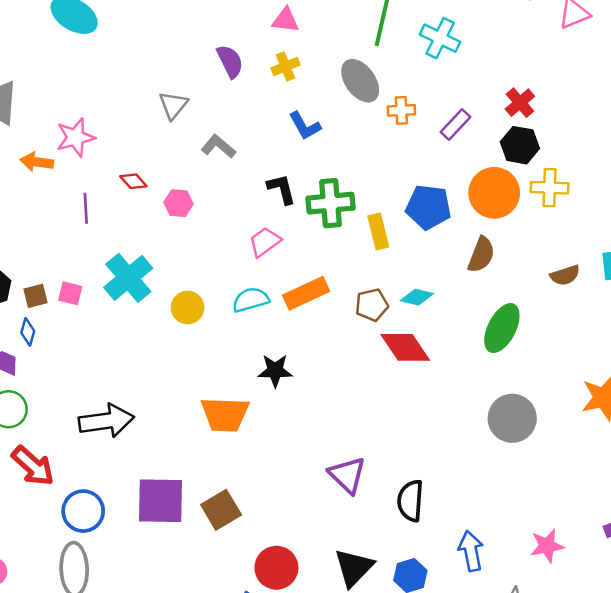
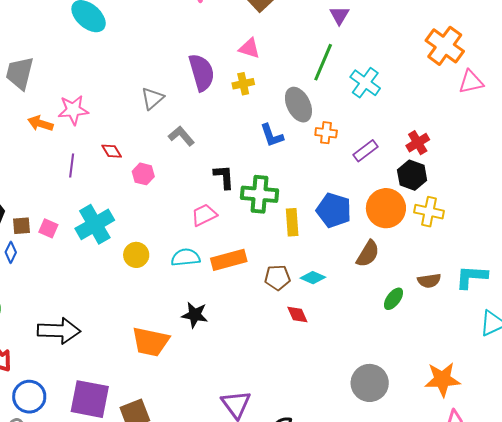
purple semicircle: (230, 61) -> (202, 72), size x1.4
blue L-shape: (305, 126) -> (272, 135), moved
green ellipse: (502, 328) -> (393, 299), moved, size x0.6
red diamond: (405, 347) -> (297, 315), size x0.6

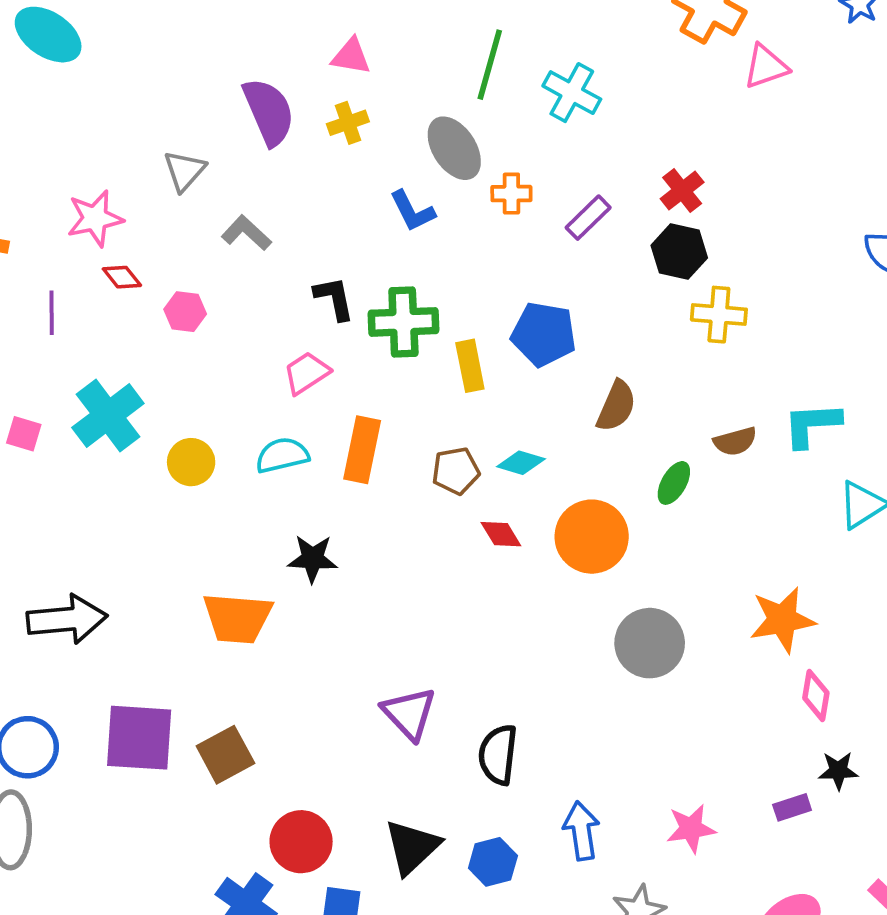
pink star: (73, 110) -> (95, 218), moved
orange circle: (386, 208) -> (592, 537), moved
orange rectangle: (229, 260) -> (362, 450), turned -56

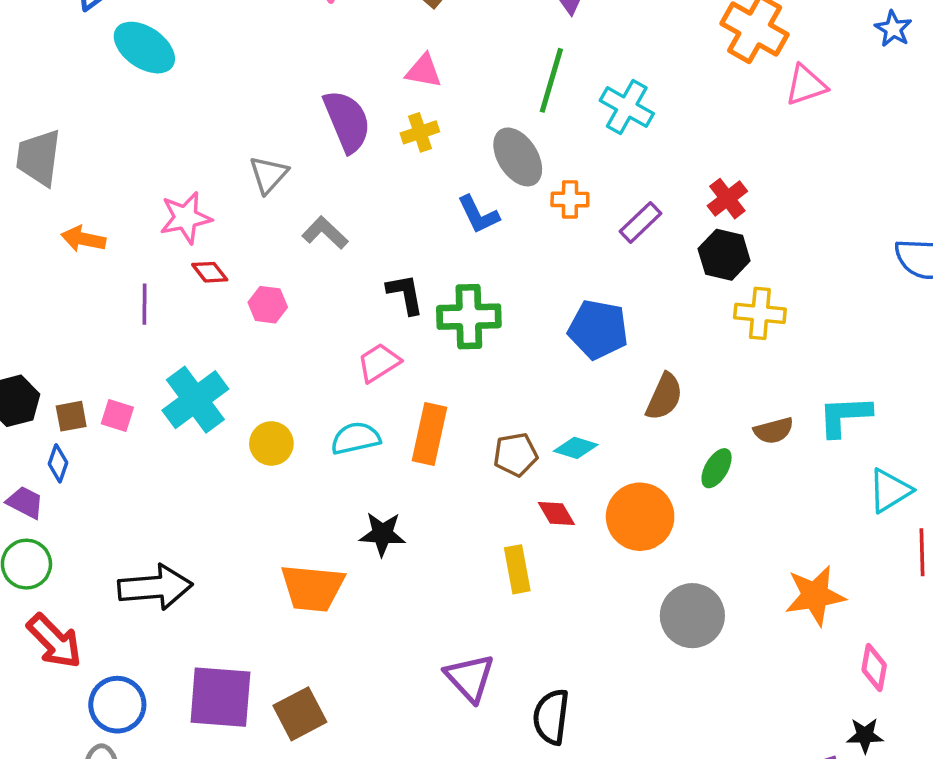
yellow rectangle: (470, 366) -> (517, 569), moved
pink diamond: (816, 695) -> (874, 668), moved

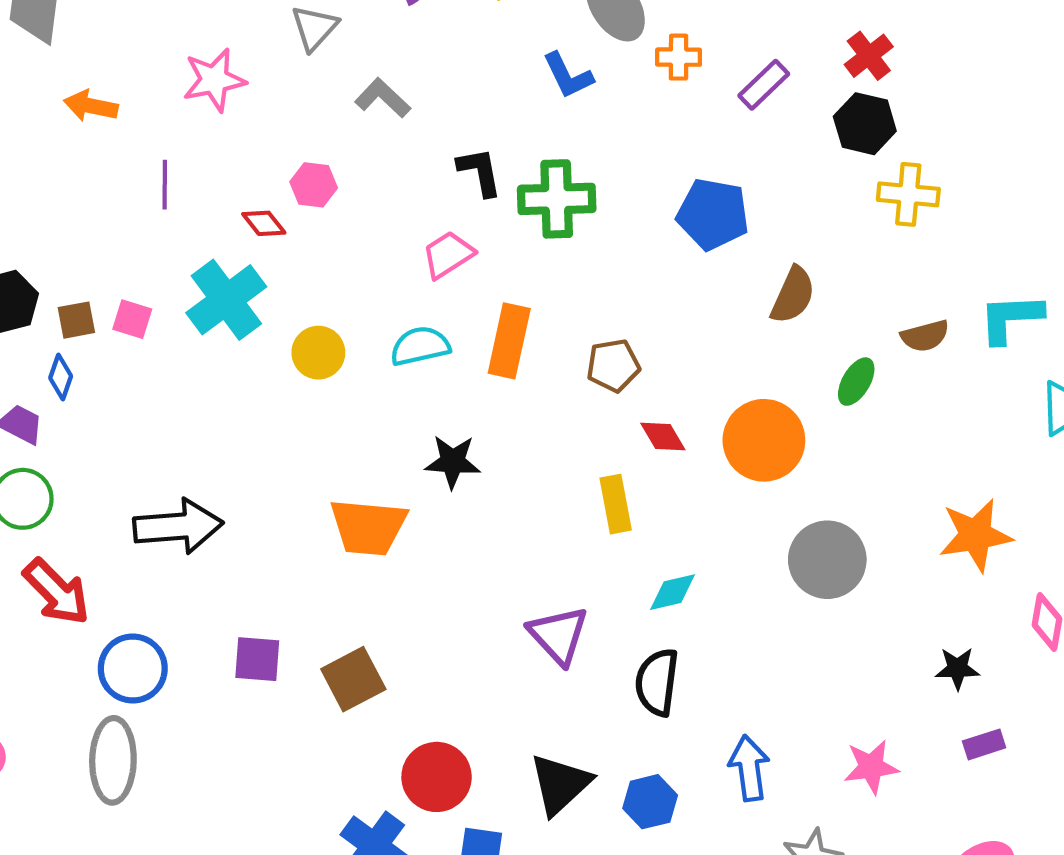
red diamond: (210, 272) -> (264, 223), moved
cyan diamond: (576, 448) -> (672, 592), moved, turned -30
purple square: (220, 697) -> (257, 659), size x0.6
black star: (865, 735) -> (957, 668), moved

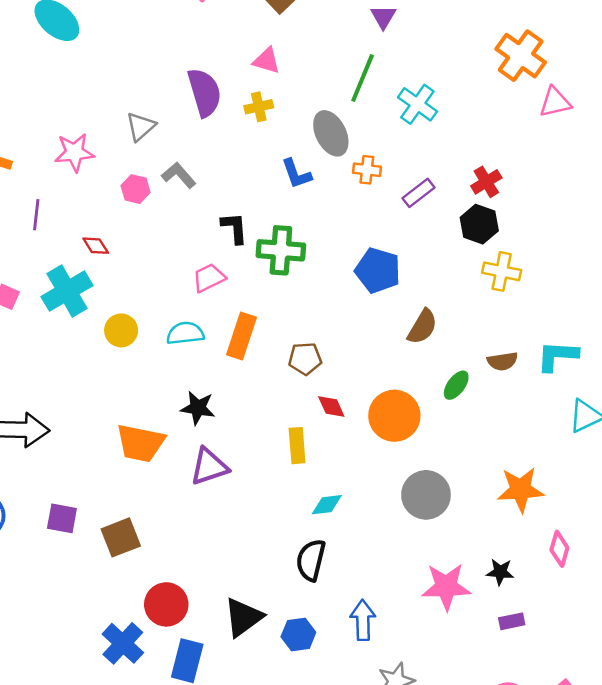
pink hexagon: (314, 185) -> (136, 189), moved
purple triangle: (558, 635) -> (209, 467), moved, turned 48
pink star: (871, 767) -> (446, 587), moved, size x1.4

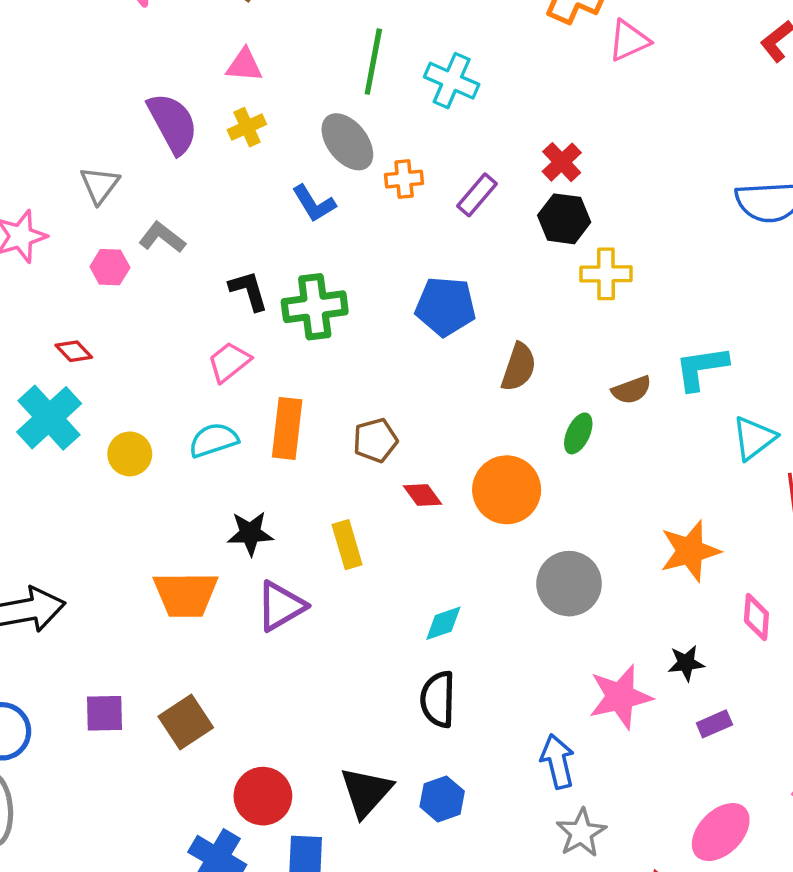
yellow rectangle: (297, 446) -> (347, 545), moved
blue arrow: (363, 620) -> (558, 761), moved

